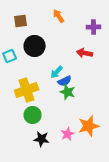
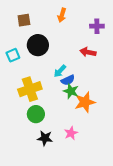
orange arrow: (59, 16) -> (62, 15), turned -128
orange star: (89, 126) -> (85, 102), moved

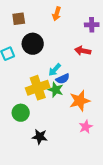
yellow cross: (30, 89) -> (38, 88), moved
green star: (71, 91) -> (56, 90), moved
green circle: (36, 114) -> (21, 113), moved
pink star: (71, 133) -> (86, 127), moved

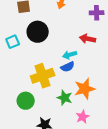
cyan arrow: (55, 70) -> (70, 55), moved, turned 32
green star: (56, 90) -> (65, 98), moved
pink star: (86, 127) -> (83, 117), moved

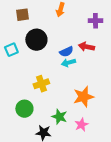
blue semicircle: (68, 67) -> (66, 52), moved
yellow cross: (43, 76) -> (41, 84), size x0.7
green star: (65, 98) -> (59, 117), moved

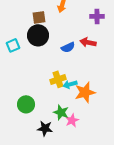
brown square: (22, 15) -> (39, 17), moved
cyan arrow: (68, 63) -> (70, 84), moved
yellow cross: (41, 84) -> (58, 79), moved
pink star: (81, 125) -> (72, 120), moved

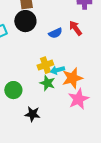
red arrow: (88, 42) -> (75, 28), turned 42
green star: (61, 112) -> (47, 83), moved
pink star: (72, 120) -> (78, 99), moved, size x1.5

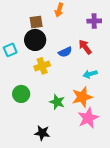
yellow cross: (45, 65) -> (42, 66), moved
cyan arrow: (57, 70) -> (90, 74), moved
green circle: (13, 90) -> (21, 94), moved

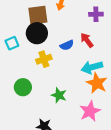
brown square: (36, 22) -> (38, 15), size x1.5
cyan arrow: (90, 74) -> (92, 67), size x1.5
orange star: (82, 97) -> (97, 83), moved, turned -30

